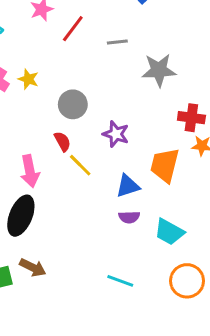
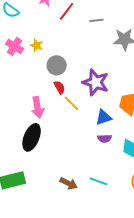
gray circle: (73, 104) -> (57, 65), moved
purple star: (116, 134) -> (96, 82), size x1.5
brown arrow: (33, 268) -> (69, 183), moved

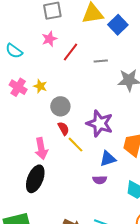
purple semicircle: (105, 138) -> (100, 180), moved

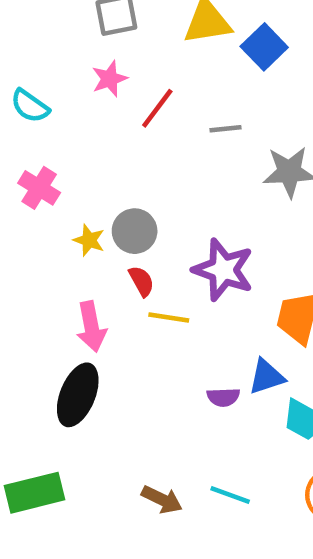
yellow star: (40, 86) -> (89, 240), moved
yellow line: (76, 145) -> (169, 318), turned -36
blue triangle: (108, 159) -> (266, 377), moved

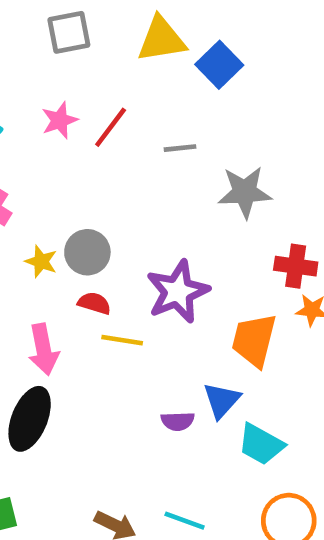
pink star: (110, 79) -> (60, 120), moved
purple star: (223, 270) -> (178, 292), turned 30
red semicircle: (141, 281) -> (94, 303), turned -44
blue triangle: (266, 377) -> (222, 400), turned -30

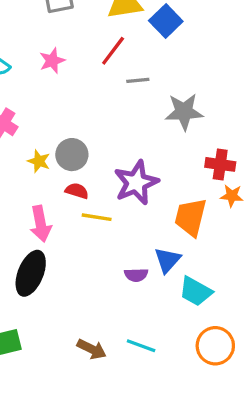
red line: (111, 127) -> (113, 51), moved

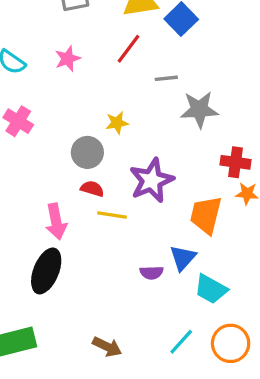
gray line: (138, 80) -> (166, 78), moved
yellow star: (39, 161) -> (117, 123), moved, turned -30
cyan line: (141, 346) -> (181, 342), moved, turned -68

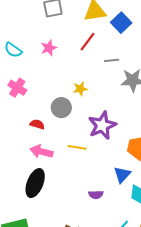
red semicircle: (92, 189) -> (37, 124), moved
pink arrow: (56, 222) -> (41, 152), turned 115
purple semicircle: (152, 273) -> (96, 195), moved

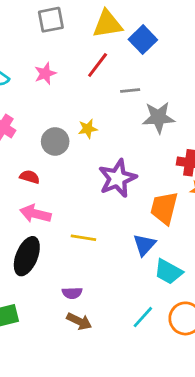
gray circle: (61, 108) -> (55, 141), moved
yellow line: (77, 147) -> (83, 238), moved
purple semicircle: (96, 195) -> (72, 293), moved

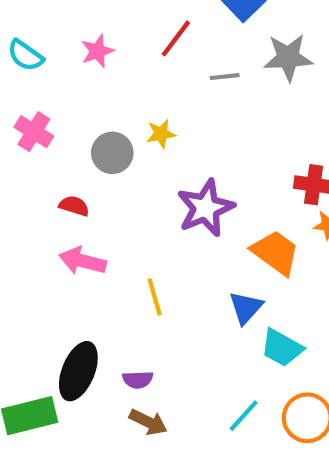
gray star: (158, 117) -> (288, 58), moved
orange trapezoid: (164, 208) -> (275, 252), turned 112
yellow line: (83, 238) -> (155, 297), turned 65
black ellipse: (27, 256) -> (78, 371), moved

